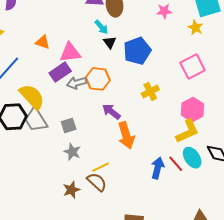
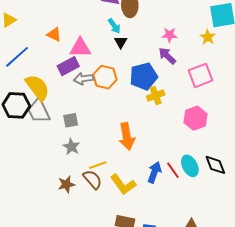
pink star: (164, 11) -> (170, 35), moved
blue pentagon: (137, 51) -> (144, 76), moved
purple arrow: (111, 112) -> (167, 56), moved
yellow L-shape: (187, 131) -> (123, 184), moved, turned 72

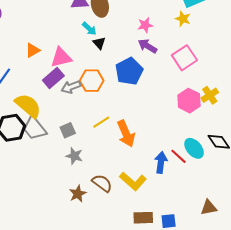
orange triangle: (54, 34) -> (33, 50), turned -42
yellow cross: (156, 95) -> (210, 95), moved
yellow line: (98, 165) -> (101, 122), moved

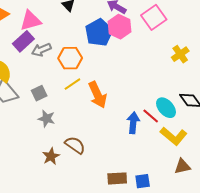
orange hexagon: (92, 81) -> (70, 58), moved
pink hexagon: (189, 101) -> (119, 27), moved
yellow L-shape: (133, 181) -> (174, 136), moved

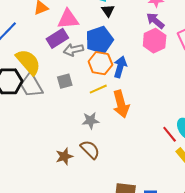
blue pentagon: (99, 32) -> (99, 40), moved
gray square: (39, 93) -> (65, 81), moved
gray star: (46, 119) -> (90, 120), moved, turned -30
blue arrow: (133, 123) -> (120, 67), moved

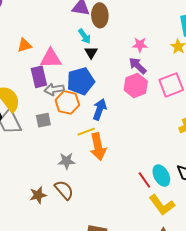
purple rectangle: (57, 38) -> (39, 77), turned -75
orange hexagon: (100, 63) -> (67, 102), moved
yellow line: (98, 89) -> (86, 132), moved

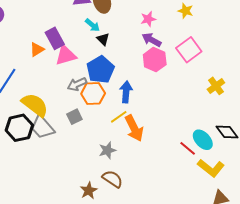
purple rectangle: (39, 77) -> (55, 38), moved

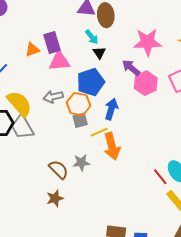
pink star: (148, 19) -> (147, 42), size x1.8
purple arrow: (151, 40) -> (131, 68), moved
gray arrow: (77, 84) -> (53, 97), moved
gray square: (74, 117) -> (80, 120), moved
brown semicircle: (113, 179) -> (59, 170), moved

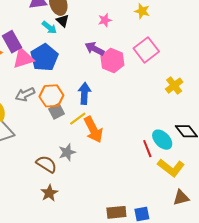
pink star: (147, 42) -> (105, 20), size x0.5
black triangle: (99, 53) -> (63, 21), moved
blue pentagon: (91, 82) -> (44, 57), moved
red line: (160, 177) -> (147, 149), turned 30

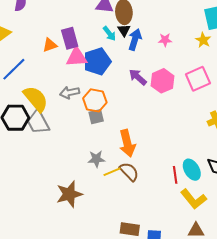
purple arrow: (95, 49) -> (138, 77), moved
blue arrow: (84, 93) -> (135, 39), moved
yellow line: (78, 119) -> (112, 172), moved
brown semicircle: (46, 164) -> (129, 172), moved
brown star: (49, 193) -> (69, 194), size x1.5

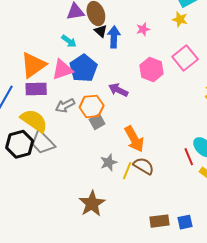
cyan arrow: (109, 34) -> (69, 41), moved
purple rectangle: (70, 38) -> (36, 89), moved, turned -60
orange triangle: (50, 45) -> (33, 65), size x1.8
purple arrow: (138, 77) -> (118, 90), moved
yellow line: (112, 172) -> (127, 171), turned -30

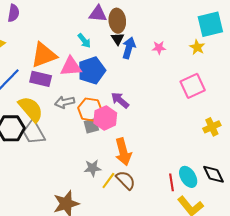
pink hexagon: (151, 69) -> (105, 118), moved

